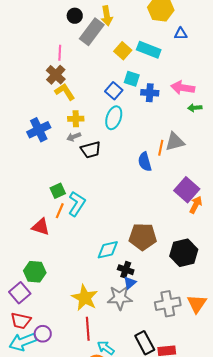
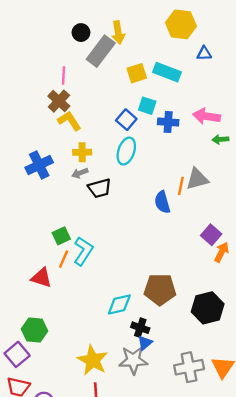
yellow square: (123, 51) -> (137, 73), turned 30
purple square: (187, 190) -> (211, 235), size x0.7

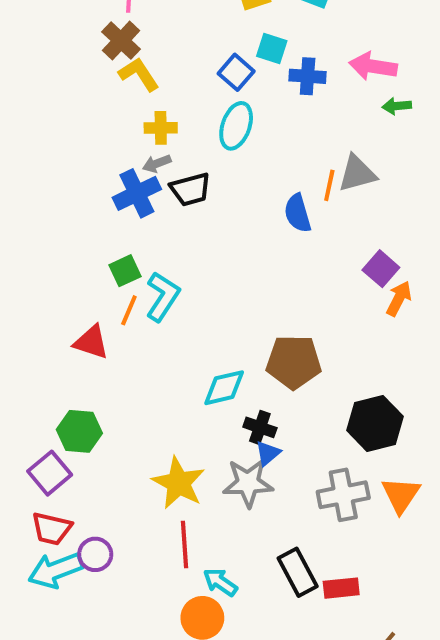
blue cross: (39, 165) -> (137, 193), moved
black hexagon: (208, 308) -> (375, 423), moved

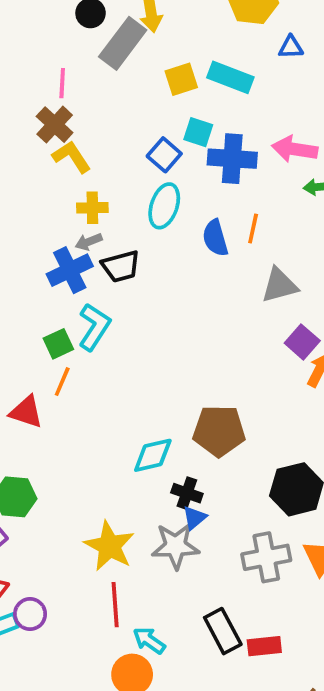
blue cross: (308, 76) -> (232, 159), size x1.4
gray triangle: (357, 173) -> (279, 285), moved
orange line: (329, 185) -> (253, 229), moved
blue semicircle: (298, 213) -> (215, 238), moved
cyan L-shape: (163, 296) -> (94, 327), moved

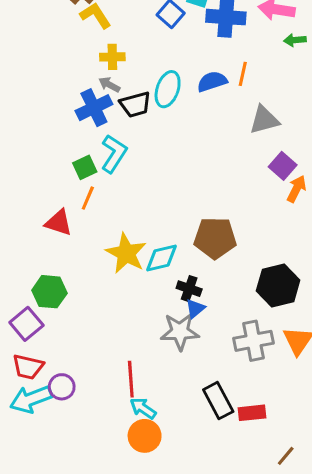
cyan ellipse: (164, 206) -> (168, 89), moved
blue semicircle: (215, 238) -> (212, 82), turned 88
gray arrow: (89, 242) -> (109, 85), turned 50
yellow star: (109, 546) -> (126, 253), moved
cyan arrow: (149, 640) -> (143, 408), moved

